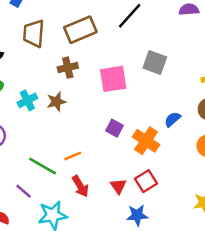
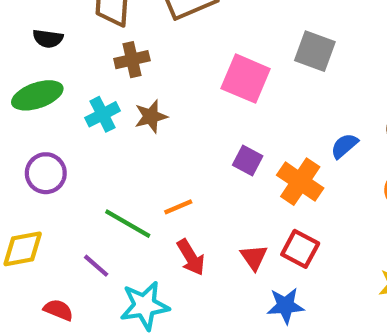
brown cross: (68, 68) -> (132, 60), moved
pink square: (113, 79) -> (246, 79), turned 32
red square: (146, 181) -> (300, 249), turned -30

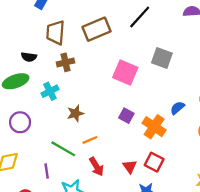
black semicircle: (48, 39) -> (29, 57), moved
brown star: (151, 116) -> (75, 113), moved
purple line: (96, 266) -> (47, 171), turned 40

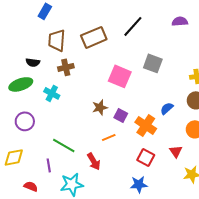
cyan cross: (50, 91) -> (52, 93), turned -35
brown star: (75, 113) -> (100, 107), moved
orange line: (90, 140) -> (109, 137), moved
red triangle: (130, 167) -> (176, 151), moved

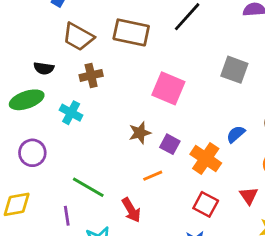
brown rectangle: (94, 37) -> (131, 32), turned 35
brown trapezoid: (57, 40) -> (78, 37), turned -65
gray square: (153, 63) -> (234, 70), moved

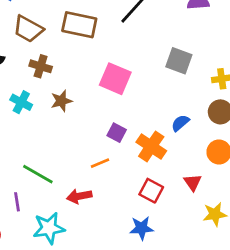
brown cross: (91, 75) -> (41, 66), turned 30
brown star: (140, 133) -> (61, 101), moved
red arrow: (131, 210) -> (79, 196), turned 110

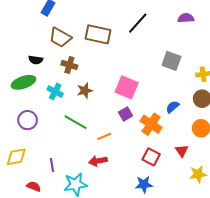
pink square: (115, 79) -> (127, 87), moved
purple square: (117, 133) -> (126, 114), turned 32
orange line: (100, 163) -> (104, 136), moved
green line: (38, 174) -> (76, 122), moved

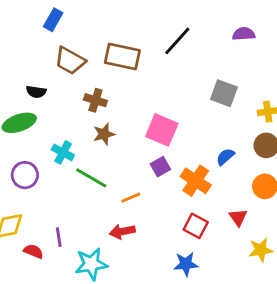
brown cross: (69, 65) -> (95, 100), moved
cyan cross: (55, 92) -> (63, 152), moved
red semicircle: (34, 186) -> (33, 251), moved

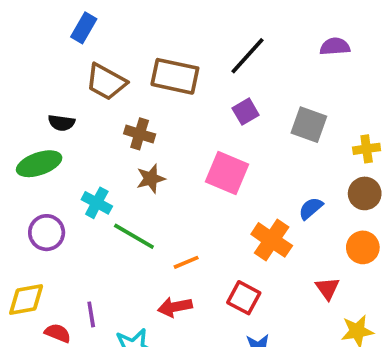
purple square: (160, 167) -> (246, 112), moved
red square: (196, 226) -> (244, 298), moved

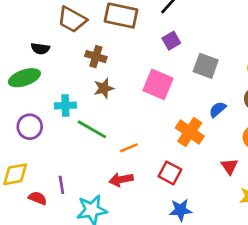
gray square: (309, 125) -> (206, 66), moved
cyan cross: (97, 203) -> (65, 106), turned -30

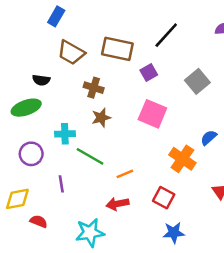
purple square: (171, 41) -> (149, 73), moved
gray square: (206, 66) -> (197, 81), moved, turned 30
purple line: (61, 185) -> (61, 184), moved

